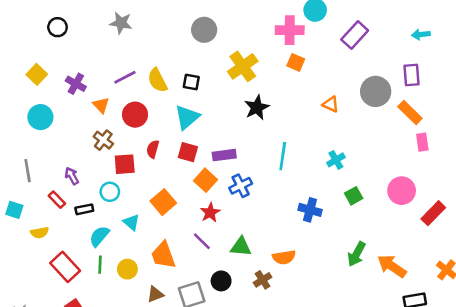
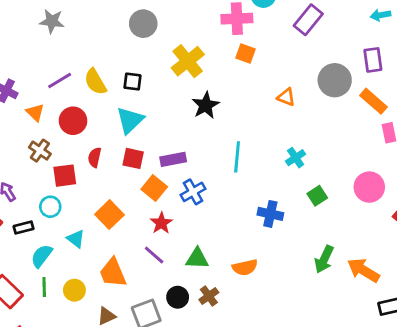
brown cross: (263, 280) -> (209, 296), moved

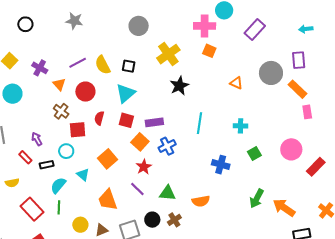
cyan cross: (296, 158) -> (241, 126), turned 32
yellow circle: (74, 290) -> (80, 225), moved

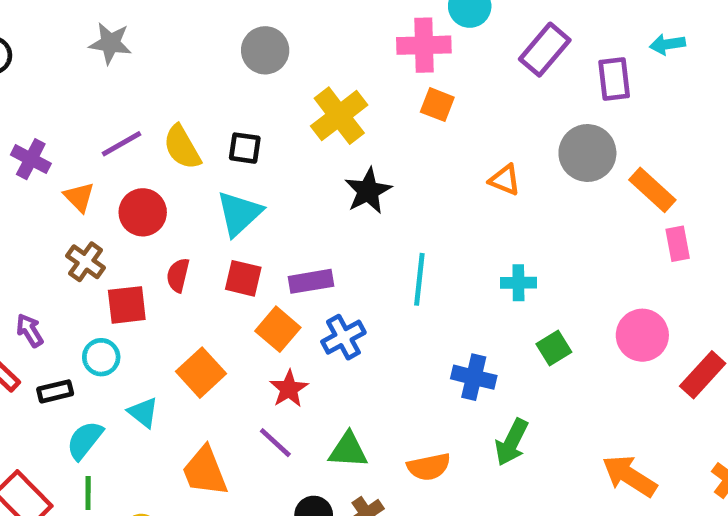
purple rectangle: (299, 60) -> (614, 79), moved
green arrow: (257, 198) -> (512, 442), moved

